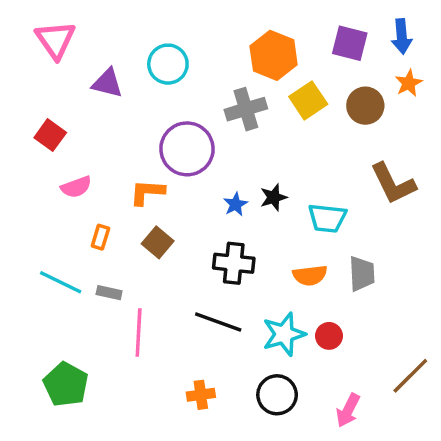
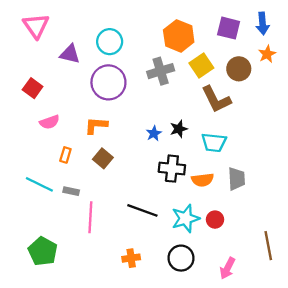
purple circle: (187, 149) -> (108, 82), moved
brown L-shape: (393, 184) -> (216, 99), moved
black cross: (234, 263) -> (172, 169), moved
brown line: (410, 376) -> (268, 246), turned -56

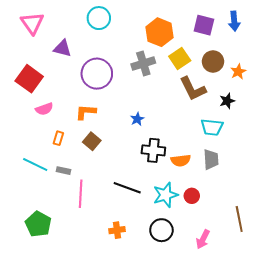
cyan circle: (110, 42) -> (99, 18), moved
orange star: (267, 54) -> (238, 72), moved
red square: (33, 88) -> (29, 79), size x1.5
black star: (179, 129) -> (227, 101), moved
cyan trapezoid: (214, 142) -> (212, 127), moved

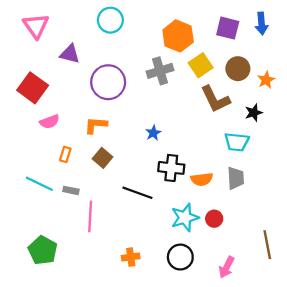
black line: (127, 188) -> (137, 193), moved

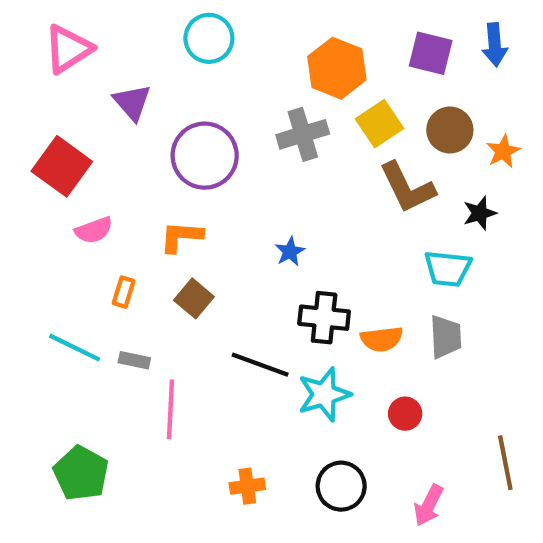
pink triangle: (36, 26) -> (68, 49), turned 32
purple triangle: (70, 54) -> (132, 102), turned 35
cyan star: (185, 218) -> (324, 394), moved

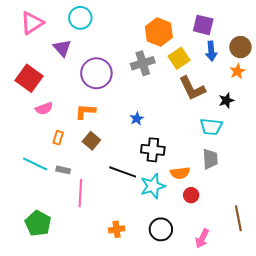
cyan circle: (209, 38) -> (80, 18), moved
blue arrow: (495, 45) -> (211, 51), moved
brown circle: (450, 130) -> (240, 47), moved
orange semicircle: (382, 339) -> (180, 173), moved

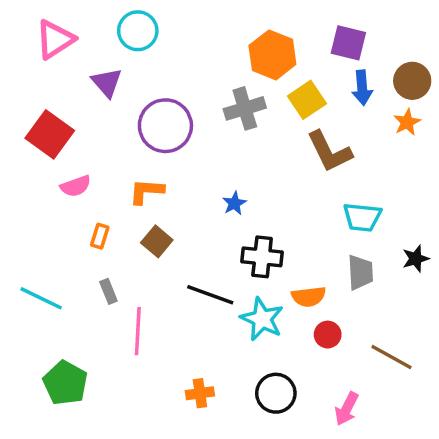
black star: (226, 100) -> (416, 259), moved
cyan line: (35, 164) -> (41, 298), moved
gray rectangle: (63, 170) -> (108, 291), turned 56
cyan star: (153, 186) -> (262, 319), turned -30
brown line: (238, 218) -> (391, 357), moved, turned -50

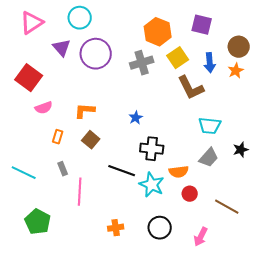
blue arrow: (362, 88) -> (210, 63), moved
purple circle: (165, 126) -> (96, 54), moved
gray trapezoid: (360, 272) -> (209, 158), turned 45

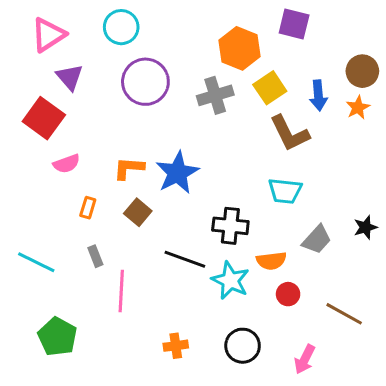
purple square: (202, 25) -> (294, 24), moved
purple triangle: (62, 48) -> (70, 77), moved
blue star: (136, 118) -> (177, 173), moved, size x2.0
cyan trapezoid: (210, 126) -> (285, 191), moved

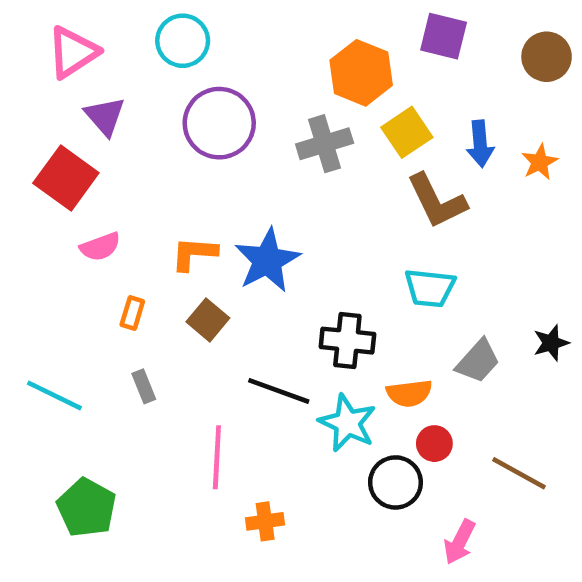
brown circle: (362, 71) -> (547, 57), moved
pink line: (121, 291) -> (217, 457), moved
black circle: (243, 346) -> (395, 482), moved

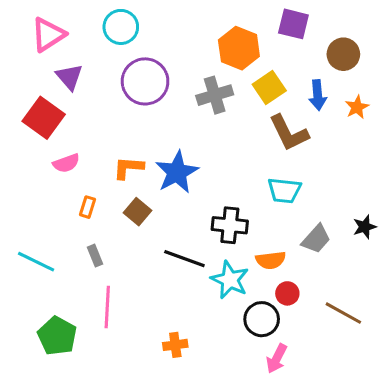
brown circle: (547, 57) -> (343, 54), moved
pink line: (217, 457) -> (107, 307), moved
pink arrow: (460, 542) -> (277, 359), moved

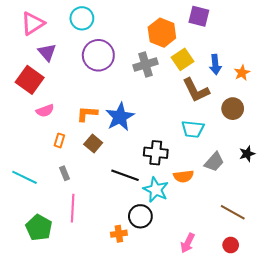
brown circle: (343, 54) -> (233, 109), moved
red circle: (287, 293) -> (231, 245), moved
black circle: (262, 319) -> (140, 216), moved

